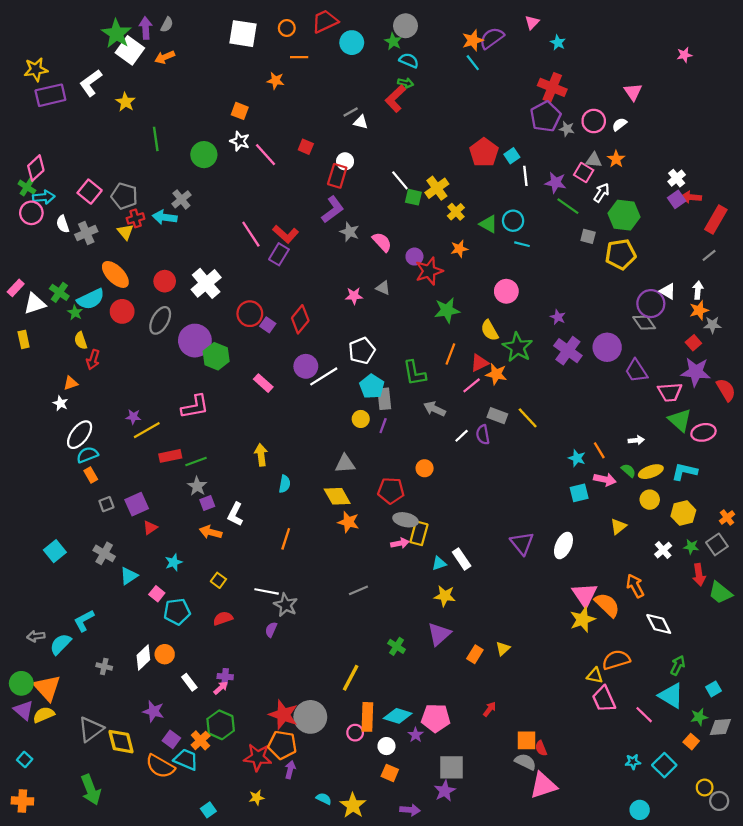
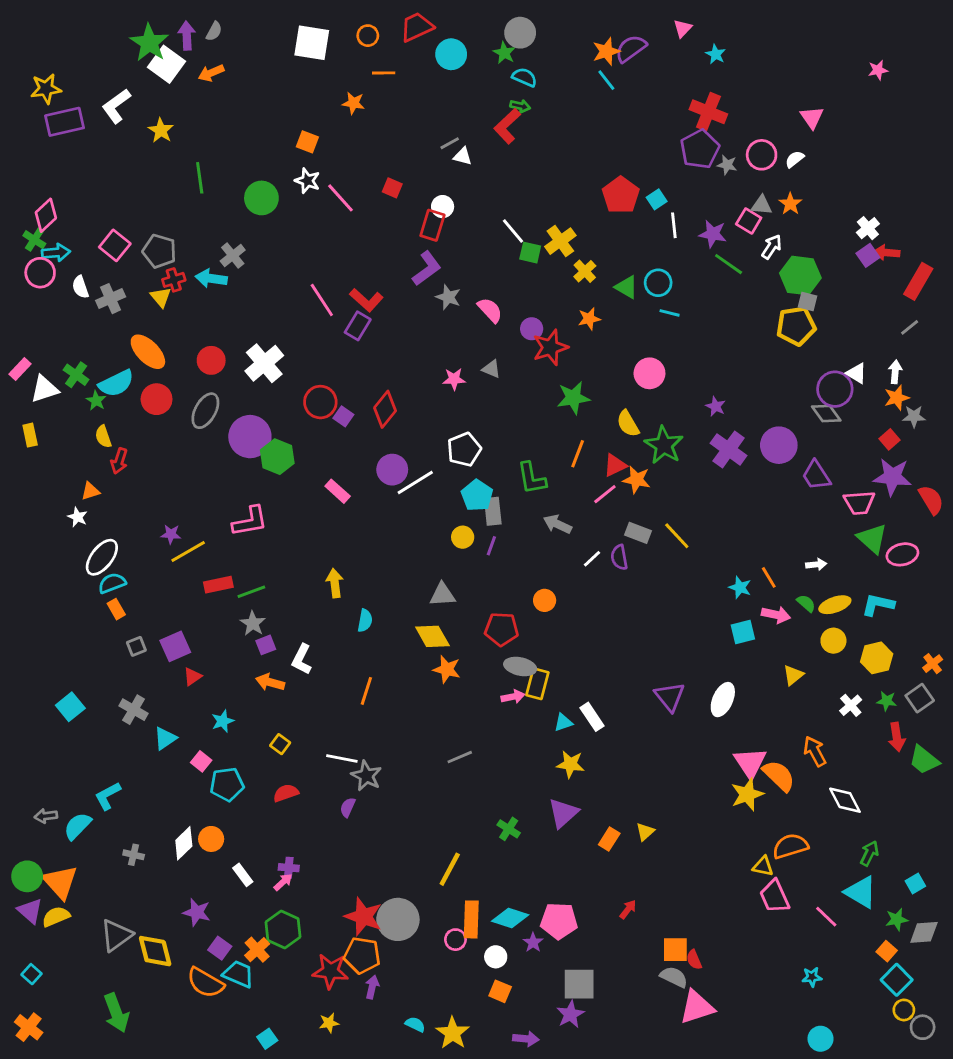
gray square: (588, 236) -> (808, 301), moved
cyan square: (664, 765) -> (897, 980), moved
orange cross: (22, 801) -> (29, 1027), turned 35

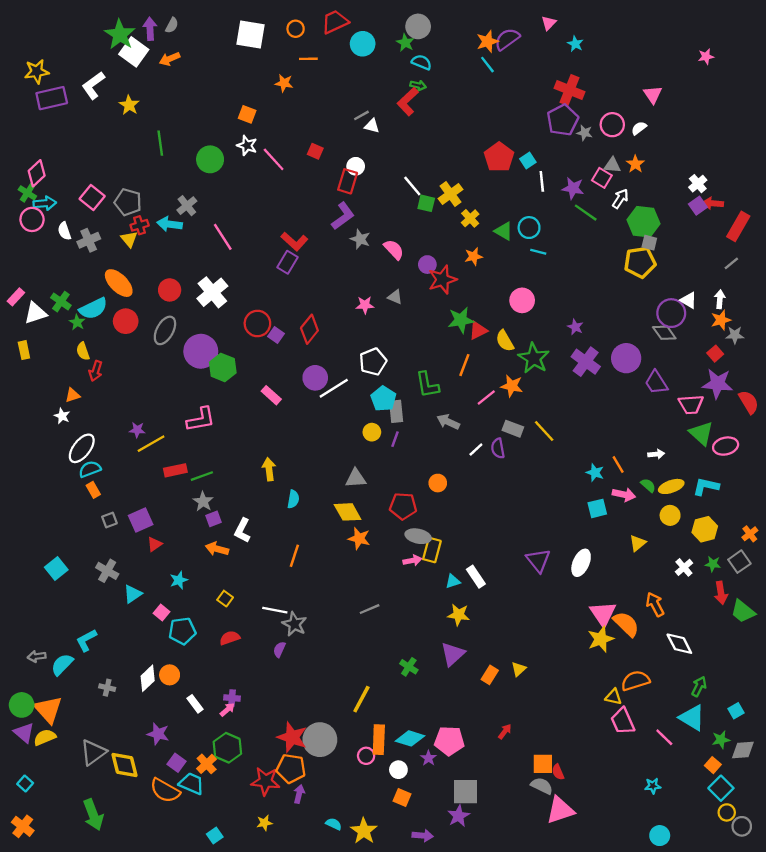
pink line: (322, 300) -> (223, 237), moved
red triangle: (615, 465) -> (478, 330), moved

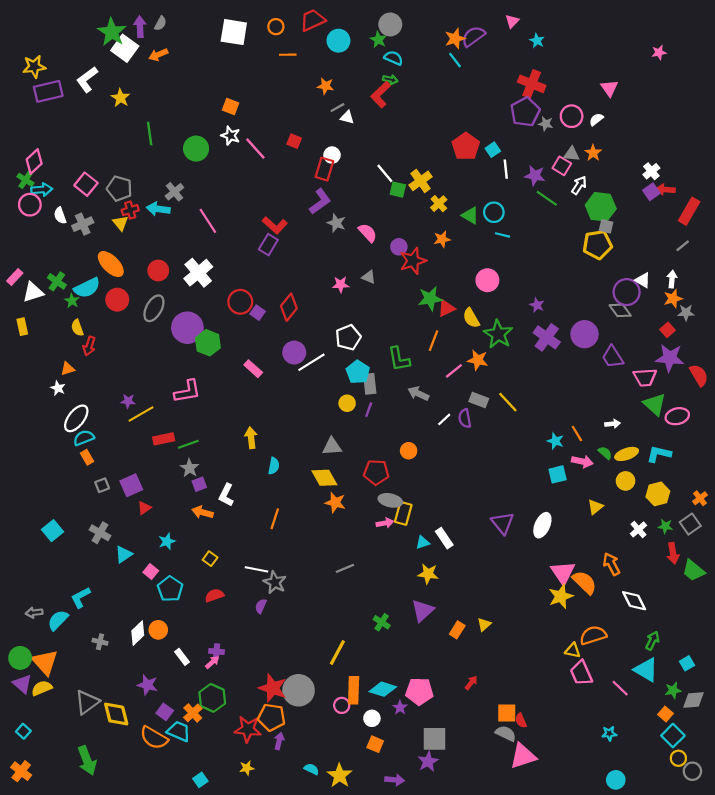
orange star: (284, 83) -> (326, 86), moved
cyan pentagon: (182, 631) -> (170, 589), turned -30

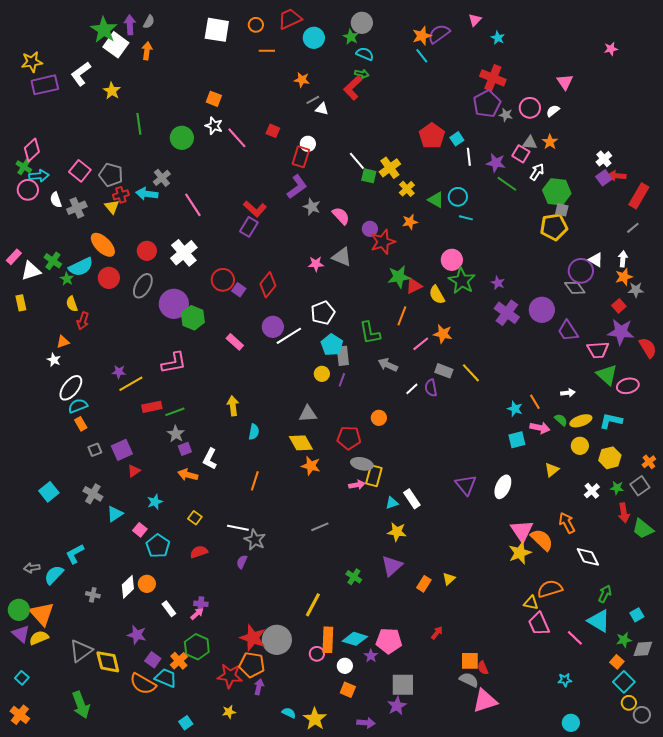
orange arrow: (158, 55) -> (147, 51), turned 120
gray triangle: (369, 277) -> (342, 257), size x1.5
green star: (498, 334) -> (462, 281), moved

